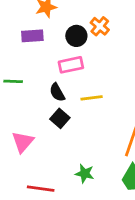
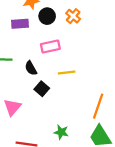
black circle: (76, 36) -> (47, 16), moved
black semicircle: (57, 92) -> (31, 68), moved

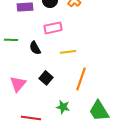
black square: (42, 89) -> (46, 78), moved
orange line: (98, 106) -> (81, 79), moved

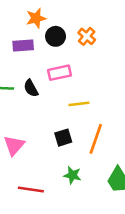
black semicircle: (35, 48) -> (31, 88), moved
black square: (46, 78) -> (63, 138), moved, turned 32

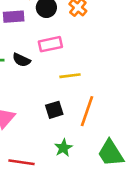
black semicircle: (31, 88) -> (21, 60), turned -36
green star: (72, 175) -> (63, 148), turned 30

